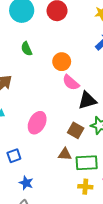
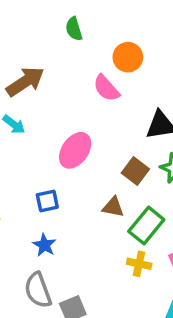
pink semicircle: (71, 83) -> (106, 88), moved
blue square: (14, 156) -> (47, 201), moved
green rectangle: (87, 163) -> (146, 226), turned -55

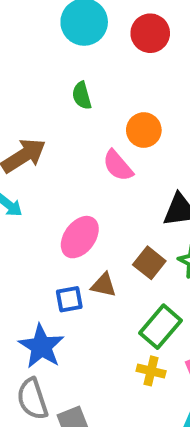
blue square: (47, 201) -> (69, 299), moved
brown triangle: (113, 207) -> (104, 285), moved
blue star: (44, 245) -> (41, 346), size x1.6

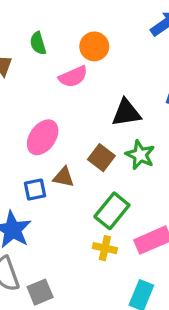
green semicircle: (82, 96) -> (38, 43), moved
pink semicircle: (118, 166) -> (73, 77), turned -72

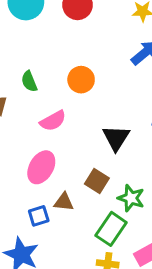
pink semicircle: (73, 77) -> (53, 121), moved
black triangle: (126, 113) -> (116, 138), turned -44
green star: (140, 155) -> (131, 198), moved

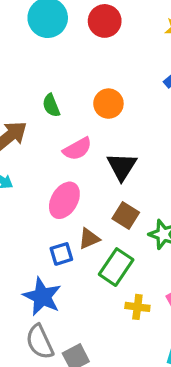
black triangle: (116, 138) -> (122, 167), moved
brown triangle: (64, 202) -> (89, 239), turned -30
green rectangle: (111, 229) -> (116, 267), moved

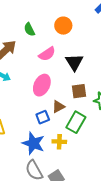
brown square: (126, 215) -> (79, 91), turned -35
yellow cross: (137, 307) -> (59, 142), moved

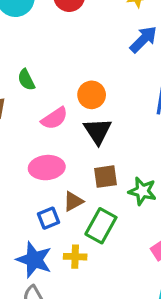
orange circle: (63, 26) -> (92, 95), moved
pink ellipse: (42, 85) -> (47, 168), turned 60

